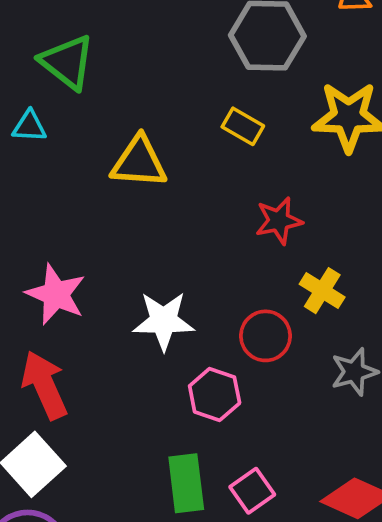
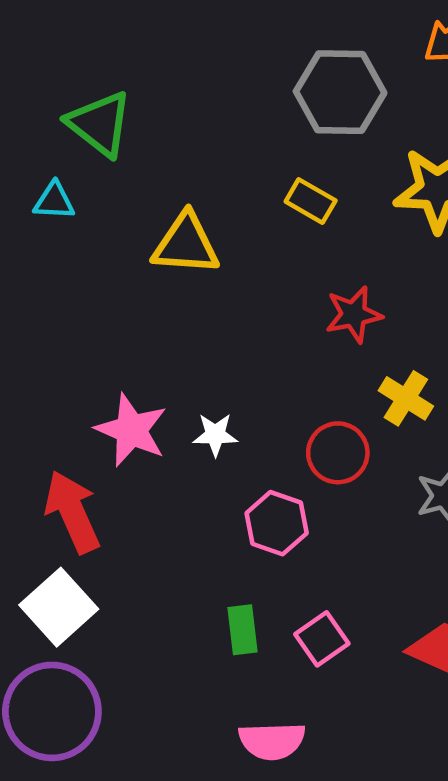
pink star: (56, 294) -> (131, 430), moved
white star: (164, 321) -> (215, 435), size x0.6
green rectangle: (186, 483) -> (243, 630), size x0.7

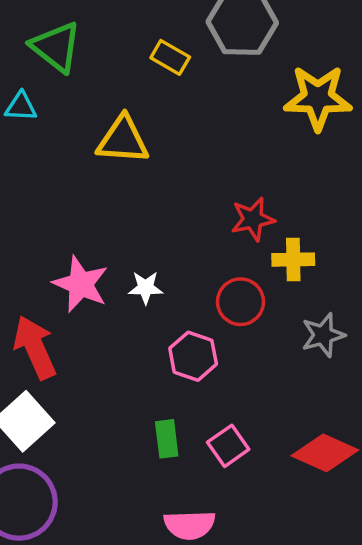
yellow rectangle: (311, 201) -> (170, 57), moved
red star: (354, 314) -> (253, 219), moved
yellow cross: (406, 398) -> (293, 260), turned -33

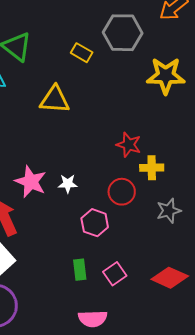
red star: (253, 219) -> (129, 145), turned 30

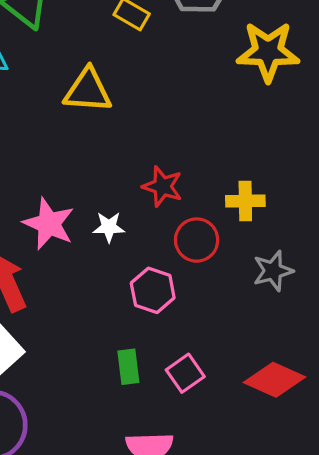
red star: (129, 145) -> (162, 186), moved

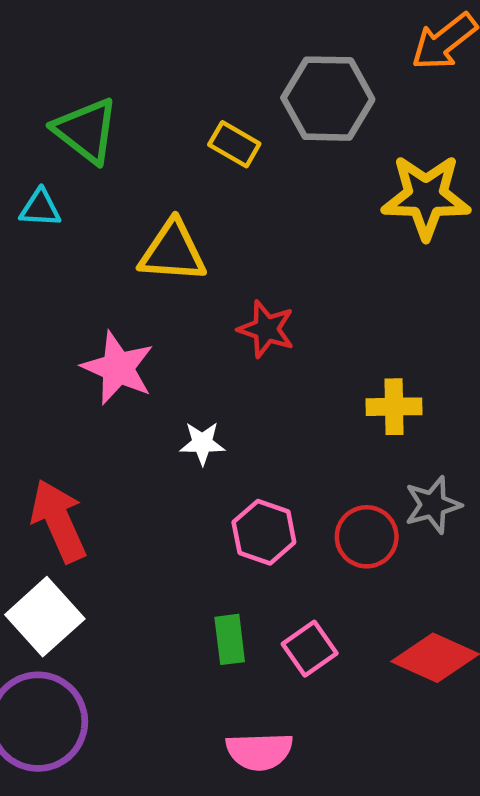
red star: (162, 186) -> (266, 329), moved
pink star: (49, 224) -> (118, 368), moved
red circle: (197, 240) -> (367, 537), moved

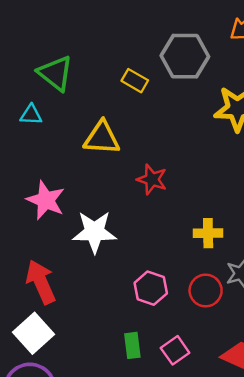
pink star: (118, 368) -> (46, 200), moved
yellow cross: (394, 407) -> (208, 233), moved
white star: (202, 443) -> (95, 232), moved, size x1.8

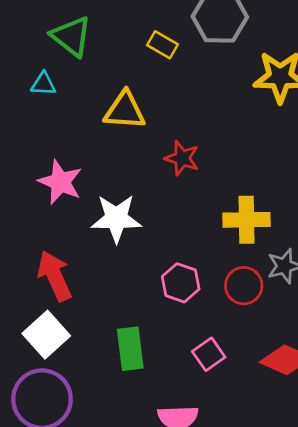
yellow cross: (208, 233) -> (247, 220), size x1.4
green rectangle: (132, 345) -> (130, 349), moved, size x1.4

